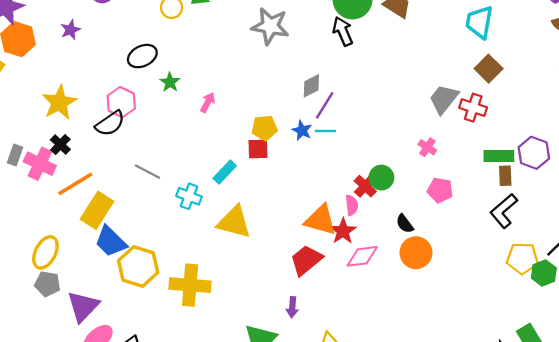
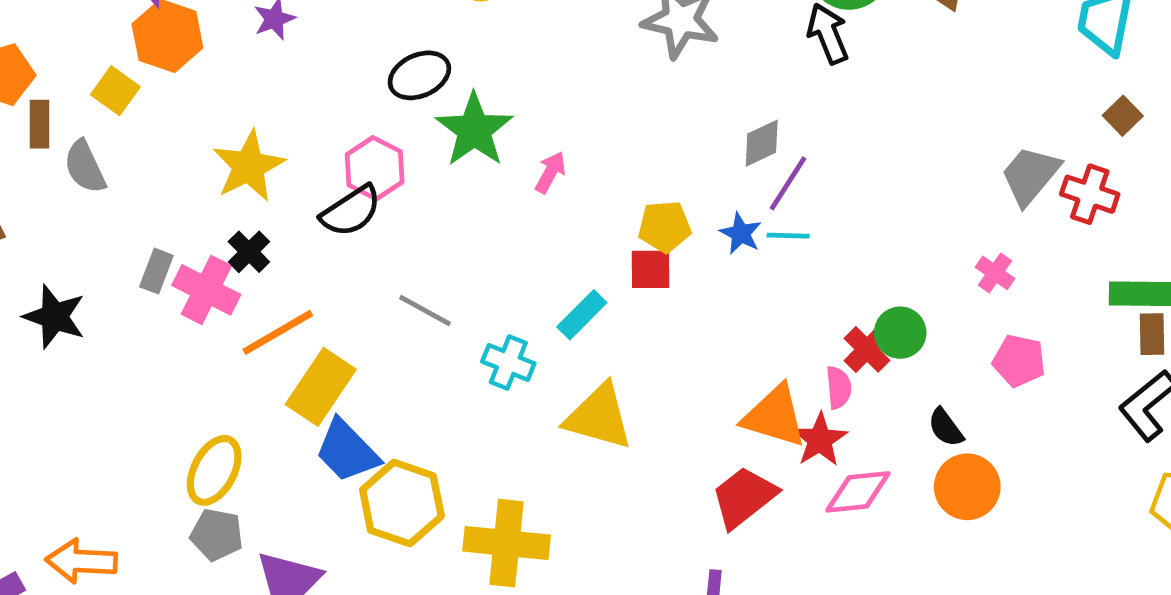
brown square: (489, 69) -> (1123, 116), size x0.7
green star: (170, 82) -> (474, 130), size x1.8

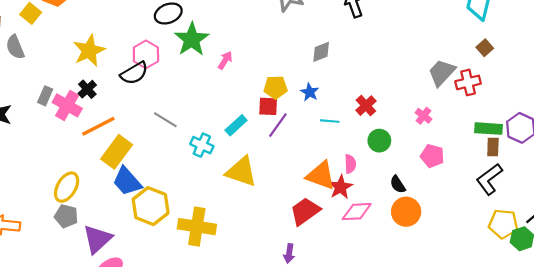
purple line: (788, 183) -> (278, 125), moved
red cross: (1090, 194) -> (468, 82), turned -35
cyan line: (788, 236) -> (330, 121), moved
red cross: (867, 349) -> (366, 106), moved

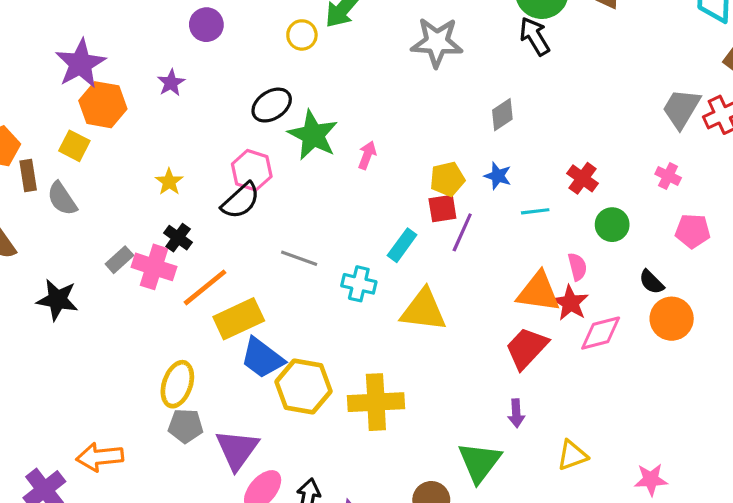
yellow star: (89, 51) -> (169, 182), size x0.6
gray rectangle: (45, 96) -> (119, 260), turned 36
yellow rectangle: (117, 152) -> (239, 319), turned 40

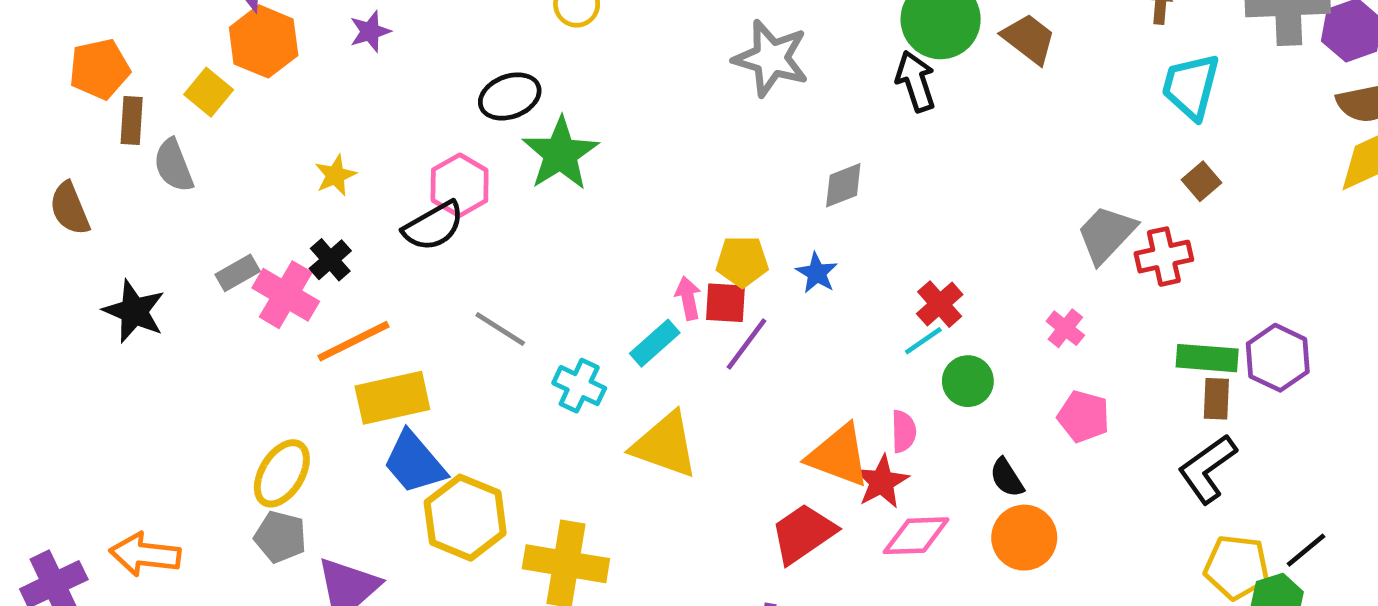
pink arrow: (367, 155) -> (688, 298), moved, turned -44
cyan line: (535, 211) -> (923, 341), moved, turned -40

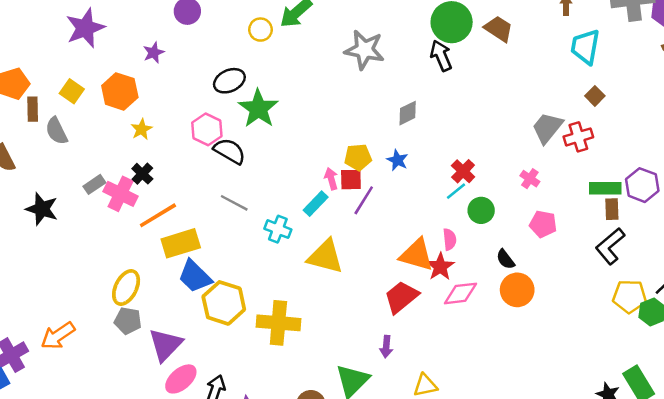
orange hexagon: (264, 41) -> (120, 91), moved
black semicircle: (434, 226) -> (230, 151), moved, turned -116
orange arrow: (145, 554) -> (58, 336), turned -36

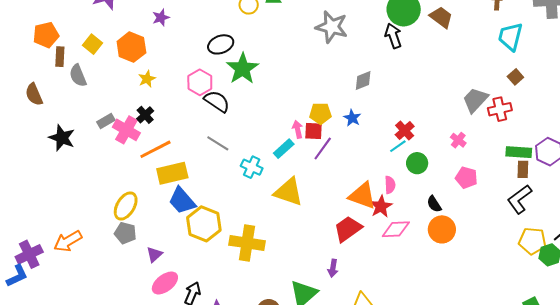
purple triangle: (165, 345) -> (154, 254), size x0.6

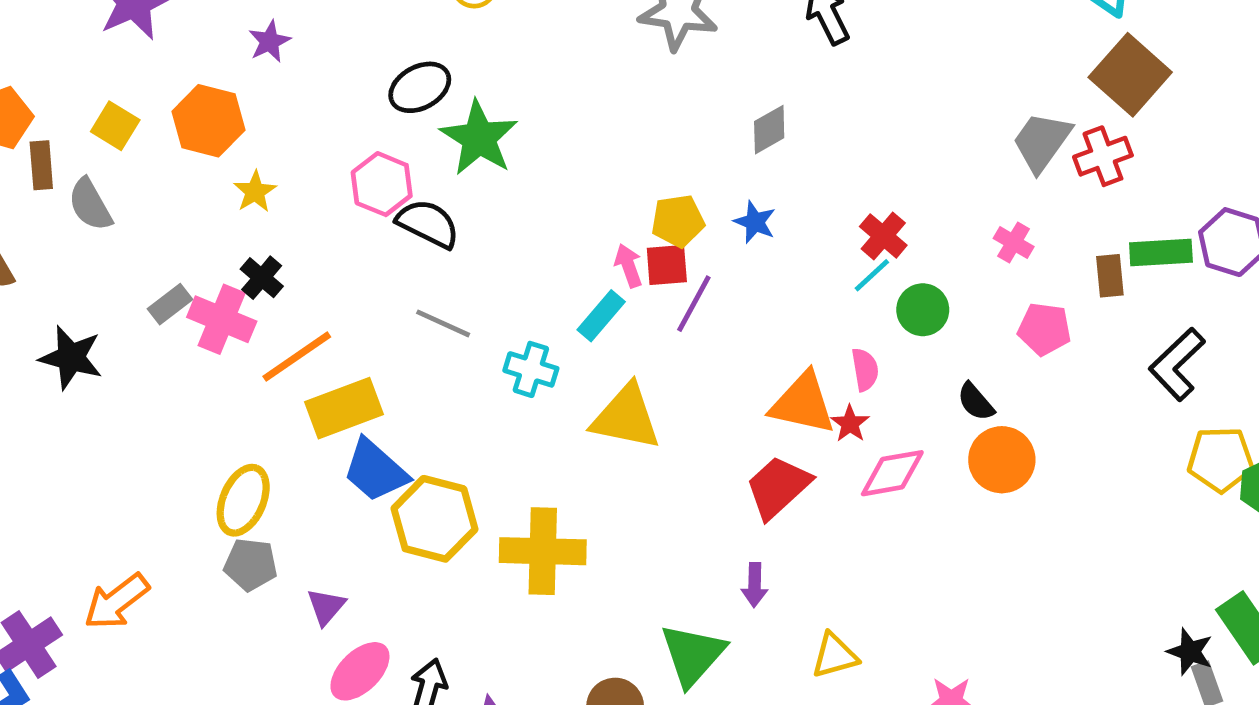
brown square: (515, 77) -> (1130, 75), size x2.0
brown rectangle: (523, 169) -> (1110, 276), moved
red star: (381, 206) -> (850, 424), size x0.7

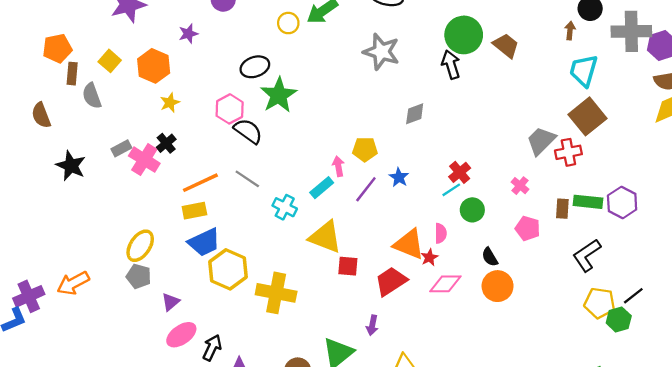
blue star: (755, 222) -> (399, 177), moved
red square: (667, 265) -> (348, 266), moved
orange line: (297, 357) -> (200, 183), moved
yellow rectangle: (344, 408) -> (194, 211), size x0.7
blue trapezoid: (375, 471) -> (204, 242), turned -76

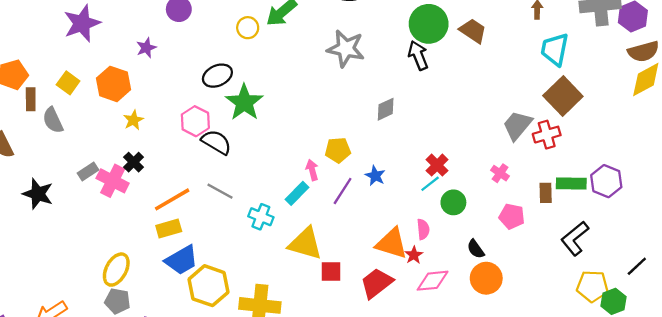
black line: (633, 296) -> (637, 266), moved

